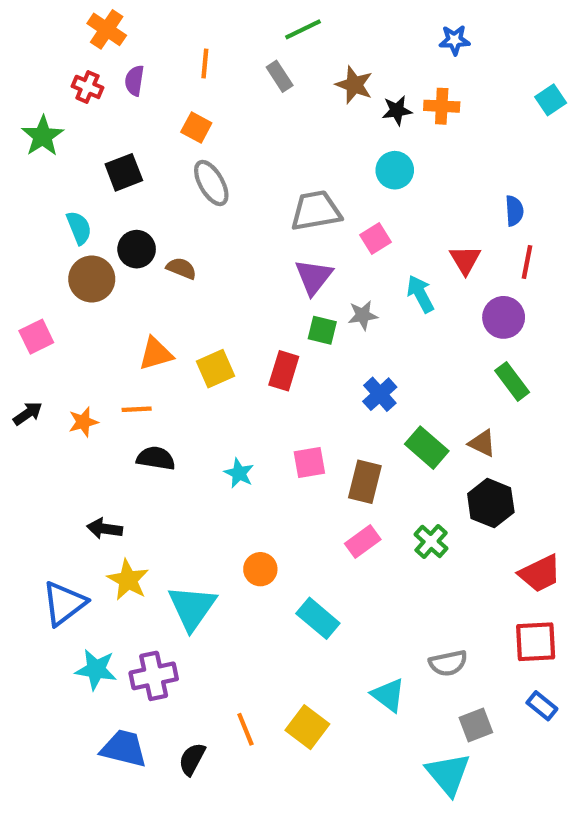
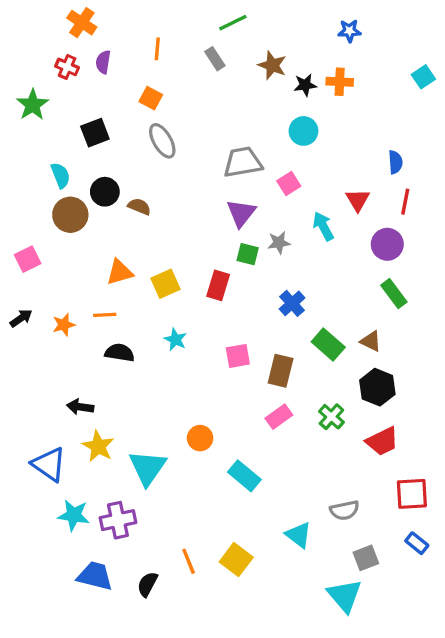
cyan star: (239, 473) -> (175, 340), moved
red trapezoid: (540, 573) -> (382, 441), moved
blue triangle: (64, 603) -> (49, 464), turned -48

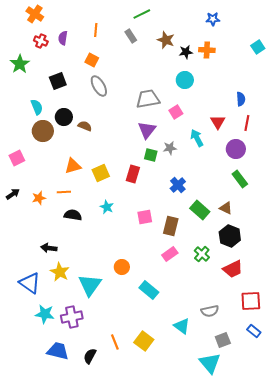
orange cross: (82, 23) -> (35, 14), moved

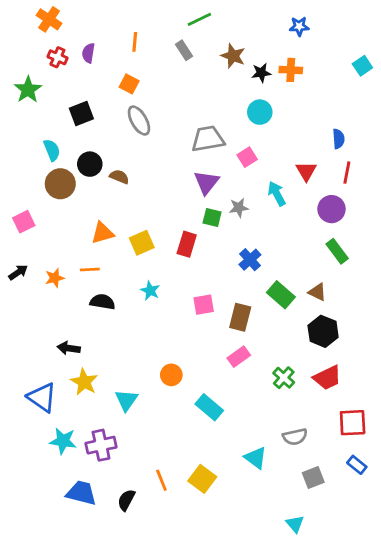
green cross: (202, 254) -> (284, 378), moved
cyan triangle: (90, 285) -> (126, 400), size x0.7
cyan triangle: (210, 363) -> (295, 524), moved, size x0.6

